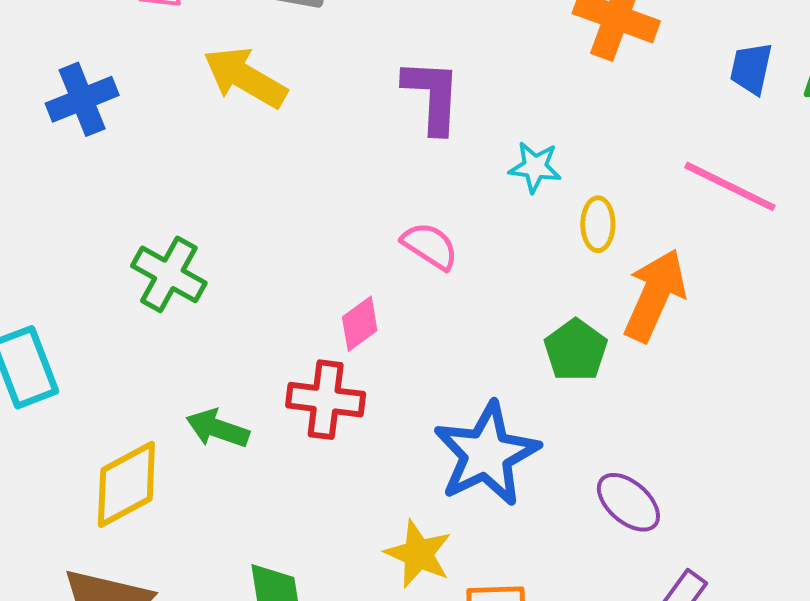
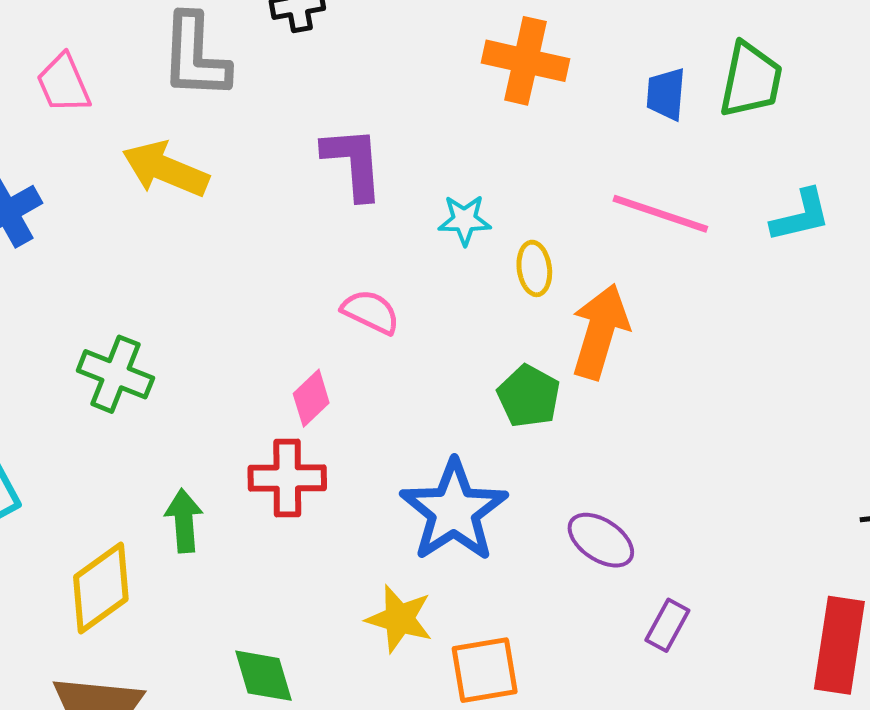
green arrow: (218, 429) -> (184, 521), turned 74

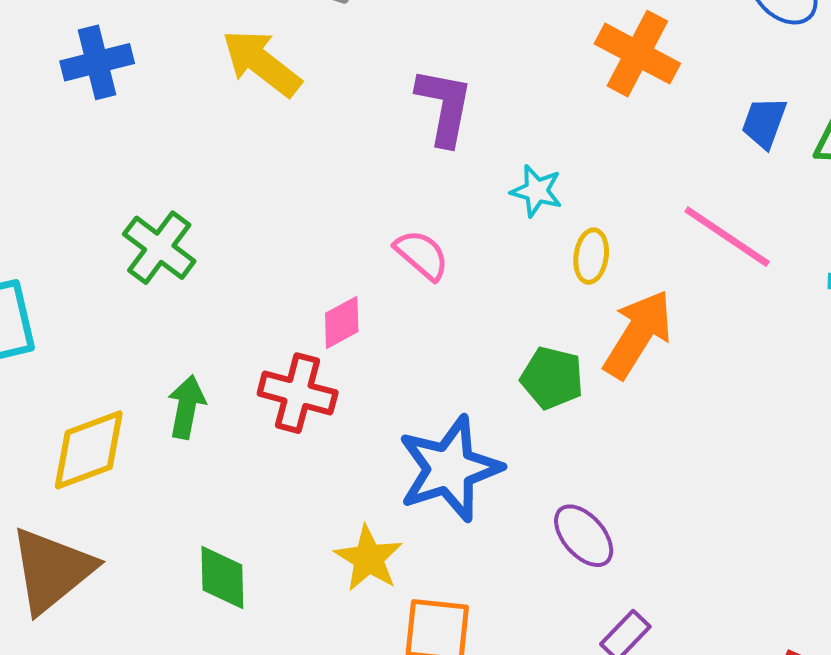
green pentagon: (529, 396) -> (552, 378), turned -30

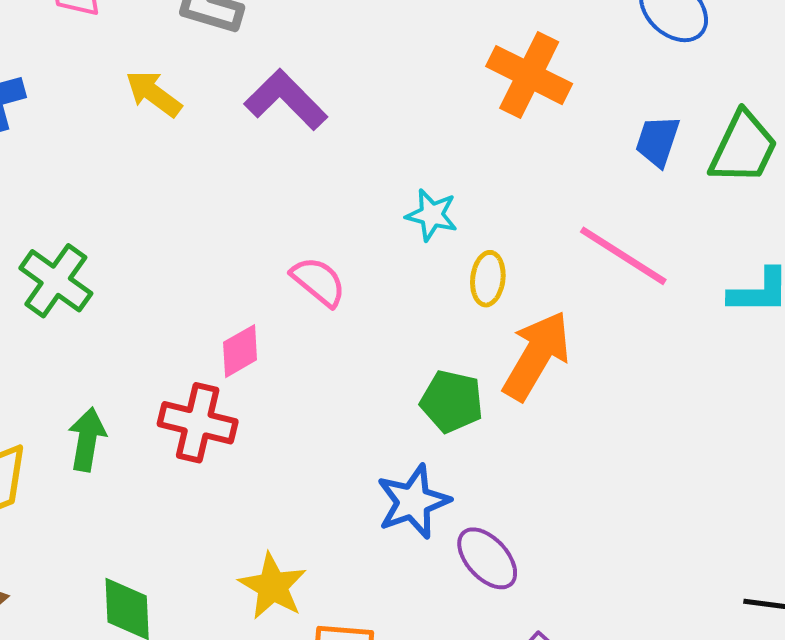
yellow arrow: (262, 63) -> (154, 94), size x0.7
purple L-shape: (444, 106) -> (286, 100), moved, turned -54
blue star: (450, 469) -> (413, 502), moved, size x0.7

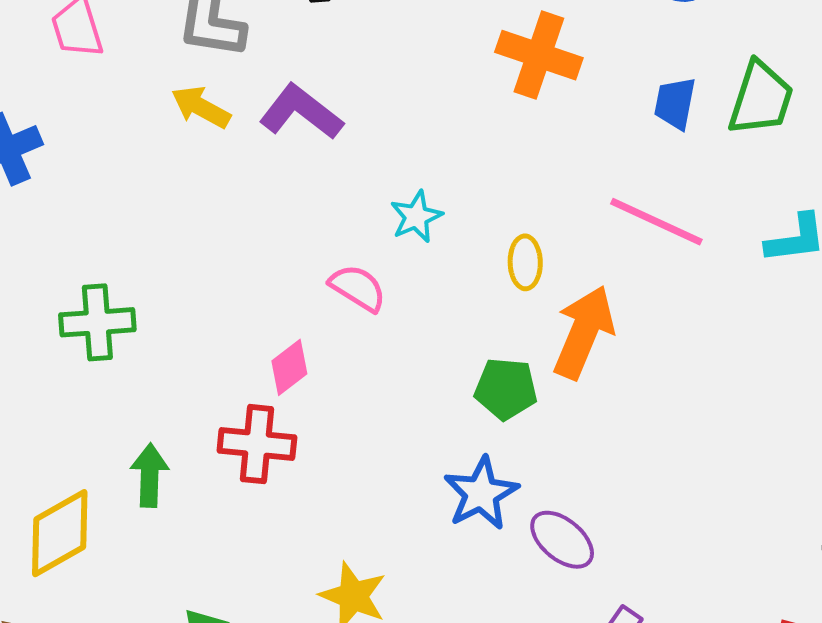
yellow arrow: (154, 94) -> (201, 107), moved
cyan star: (432, 215) -> (416, 217), moved, turned -30
green cross: (56, 281) -> (97, 322), turned -32

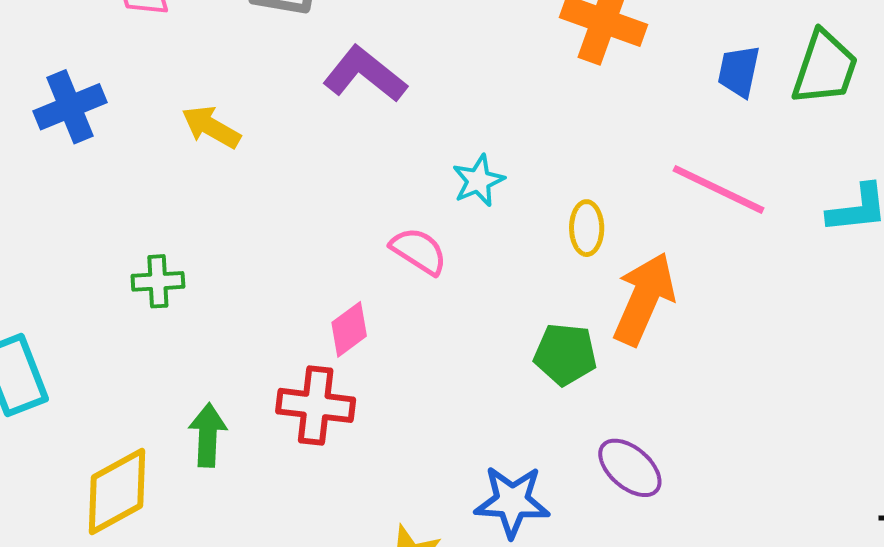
yellow arrow: (201, 107) -> (211, 127), moved
green cross: (97, 322) -> (158, 281), size x0.7
blue star: (481, 493) -> (512, 501), moved, turned 30
purple ellipse: (562, 540) -> (630, 468), moved

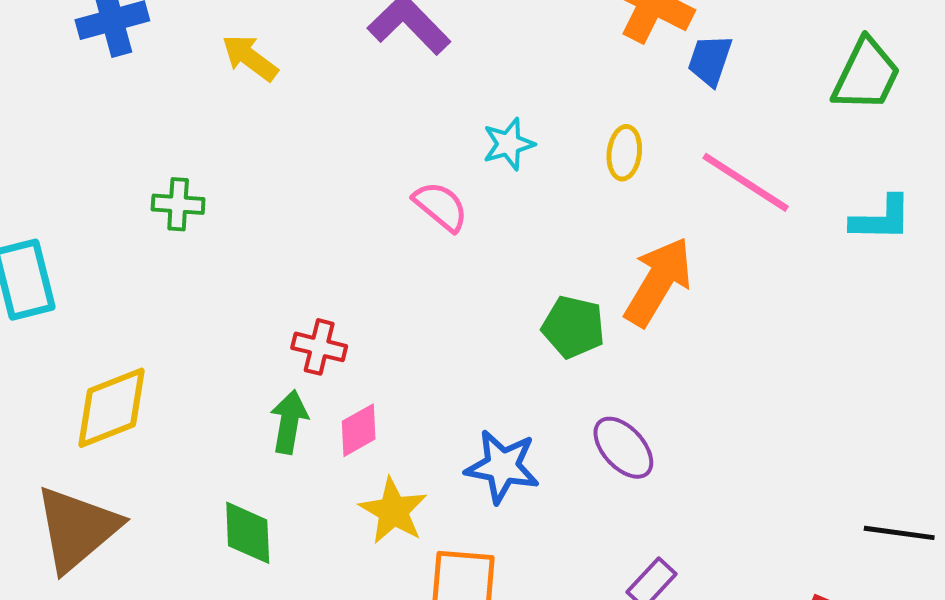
blue trapezoid: (739, 71) -> (710, 60), moved
yellow ellipse: (587, 228) -> (624, 153), moved
pink diamond: (349, 329) -> (359, 430), moved
red cross: (316, 405) -> (319, 347), size x0.7
green arrow: (208, 435) -> (289, 422), moved

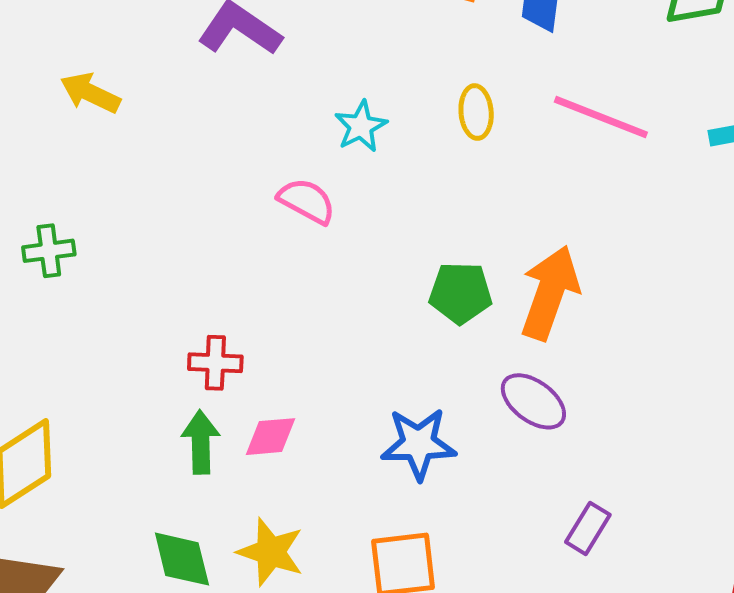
orange arrow: (658, 282) -> (550, 293), moved
pink diamond: (359, 430) -> (270, 437), turned 36
yellow star: (393, 511) -> (271, 552), moved

